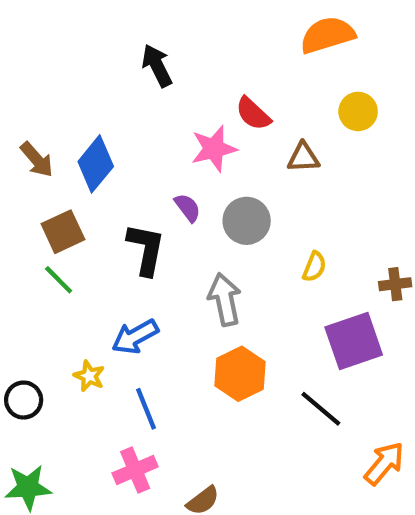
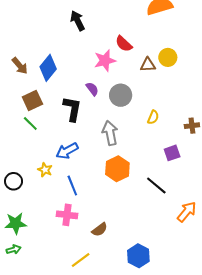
yellow circle: (358, 111) -> (168, 57), moved
purple square: (354, 341) -> (172, 153), size x0.6
pink cross: (135, 470) -> (67, 215), turned 30

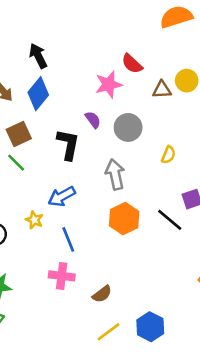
black arrow: (78, 21) -> (38, 56), moved
black line: (156, 185) -> (170, 220), moved
yellow line: (81, 260) -> (109, 332), moved

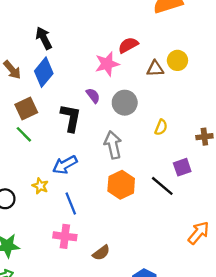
red semicircle: (132, 64) -> (128, 45), turned 108

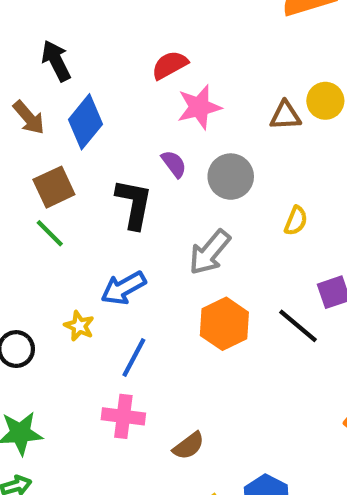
black arrow: (44, 38) -> (56, 61), moved
red semicircle: (128, 45) -> (170, 65), moved
gray arrow: (113, 145) -> (210, 252), turned -128
blue line: (71, 203) -> (134, 357), turned 50

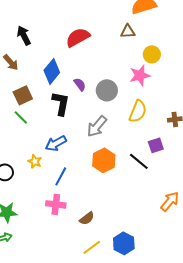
red semicircle: (170, 65) -> (78, 37), size x1.4
pink star: (199, 107) -> (140, 75), moved
brown triangle: (285, 116) -> (128, 31), moved
blue diamond: (86, 122) -> (52, 71), moved
yellow semicircle: (296, 221) -> (138, 111), size x1.6

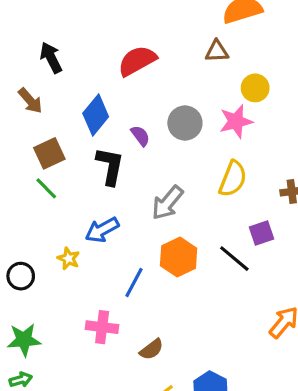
gray circle: (107, 90) -> (185, 123), moved
blue line: (61, 176) -> (134, 282), moved

